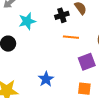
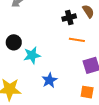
cyan star: (27, 21) -> (32, 55), moved

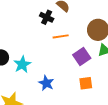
black cross: (69, 17) -> (47, 17), turned -32

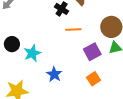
orange square: (86, 83) -> (93, 79), turned -32

